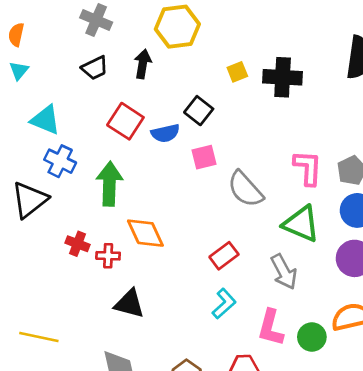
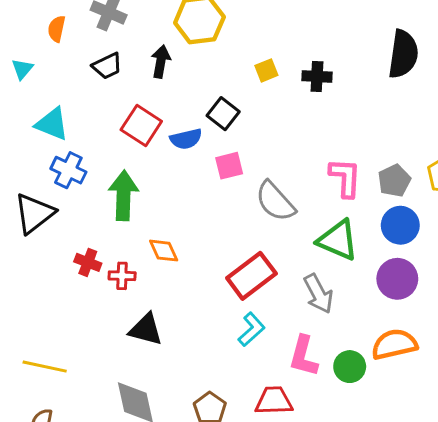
orange semicircle: (16, 35) -> (57, 29), moved
black cross: (283, 77) -> (317, 76), size x0.7
orange diamond: (145, 233) -> (164, 251), size x0.7
red rectangle: (224, 256) -> (251, 276), size x1.5

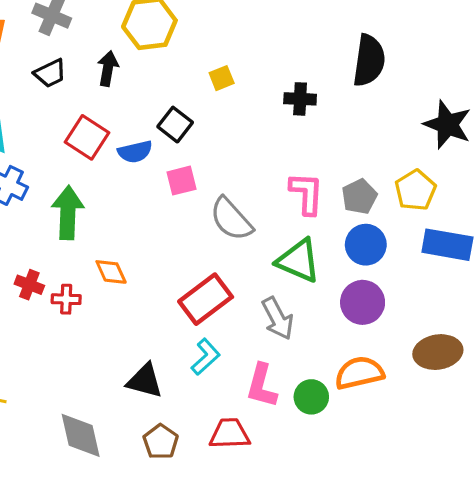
black cross: (317, 76) -> (300, 99), moved
black triangle: (146, 329) -> (145, 381), moved

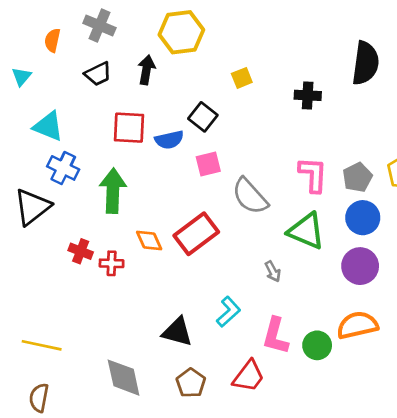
red square: (87, 137) -> (129, 128), turned -30
red rectangle: (206, 299) -> (196, 234), moved
gray arrow: (278, 318) -> (273, 271), moved, size x0.6
red trapezoid: (230, 434) -> (249, 376), turned 129

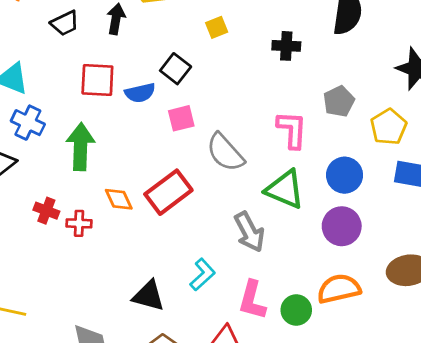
gray pentagon: (357, 177) -> (339, 101), moved
gray arrow: (273, 271) -> (249, 232), size x1.8

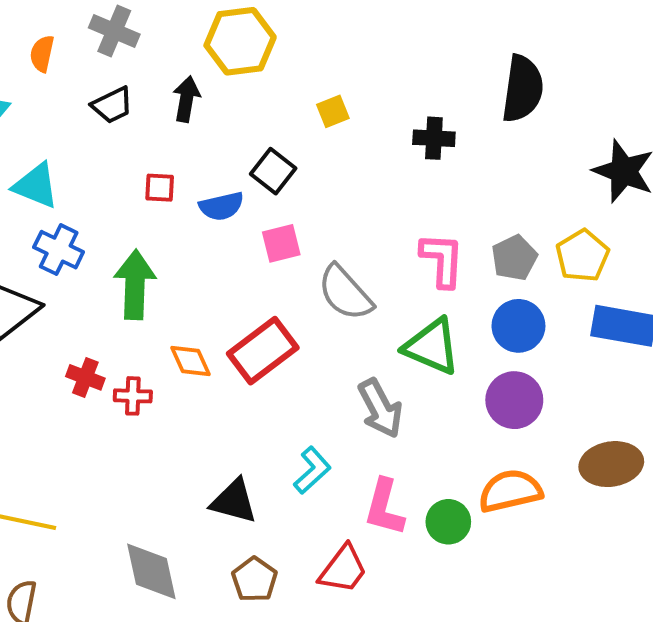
red square: (97, 80) -> (160, 188), size x0.6
gray pentagon: (339, 101) -> (514, 258), moved

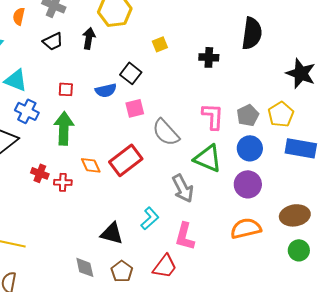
red square: (160, 188) -> (66, 89), moved
green circle: (448, 522) -> (299, 250), moved
gray diamond: (151, 571) -> (85, 267), moved, size x0.7

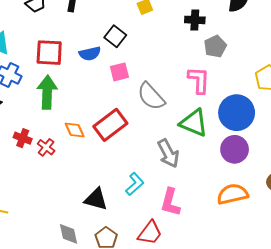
red square: (66, 89) -> (49, 53), size x1.8
gray pentagon: (248, 115) -> (215, 46), moved
blue circle: (250, 148) -> (237, 113), size x1.4
red cross: (63, 182) -> (46, 147), turned 36

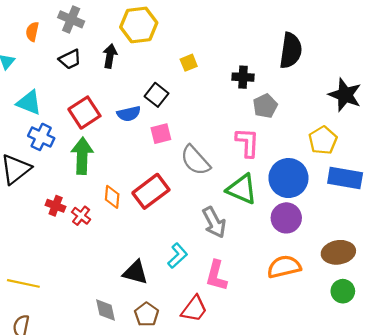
red square: (49, 53) -> (84, 113), turned -36
orange diamond: (75, 130) -> (112, 197), turned 30

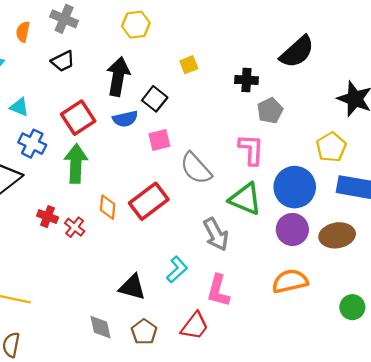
yellow hexagon: (139, 25) -> (136, 25), size x0.7
black semicircle: (291, 50) -> (297, 52), turned 40
black arrow: (110, 56) -> (118, 76), moved, size x1.5
cyan triangle: (29, 103) -> (19, 107), size x0.7
brown ellipse: (338, 252) -> (337, 235), moved

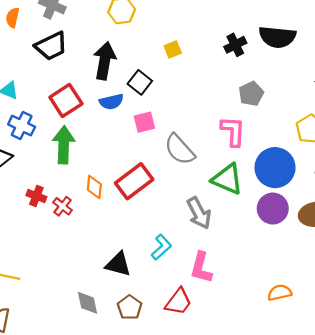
black semicircle: (297, 52) -> (277, 37), turned 48
black trapezoid: (63, 61) -> (51, 46), size x1.4
black cross: (246, 80) -> (235, 45), moved, turned -30
orange semicircle: (290, 281) -> (280, 293), moved, size x0.7

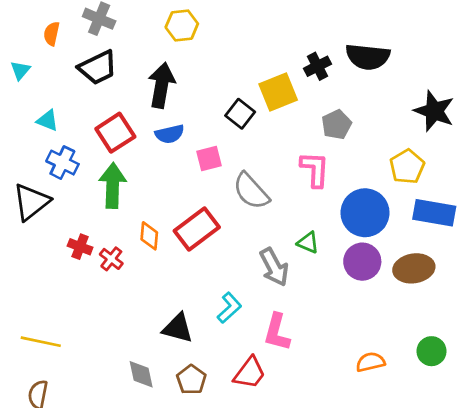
yellow square: (173, 49) -> (278, 92), moved, size x1.8
black square: (140, 82) -> (240, 114), moved
green triangle: (227, 179) -> (308, 243), moved, size x0.6

